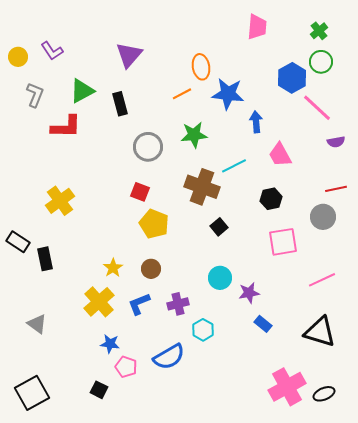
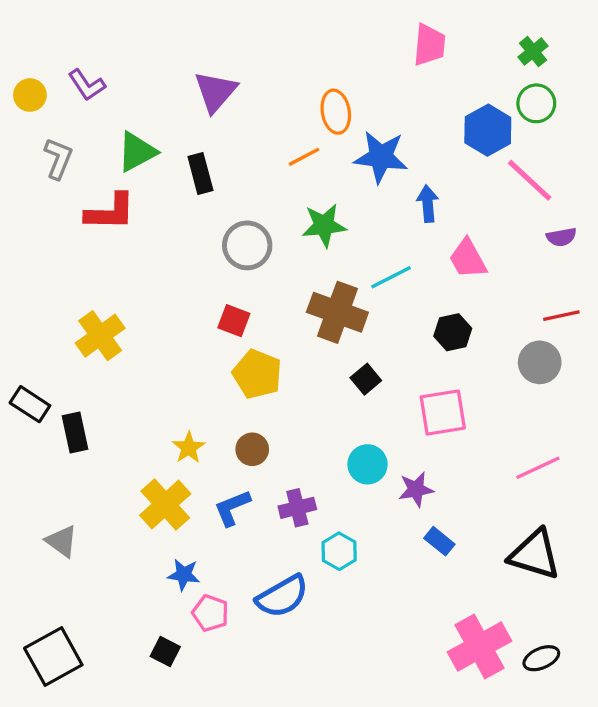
pink square: (283, 242) -> (443, 413), moved

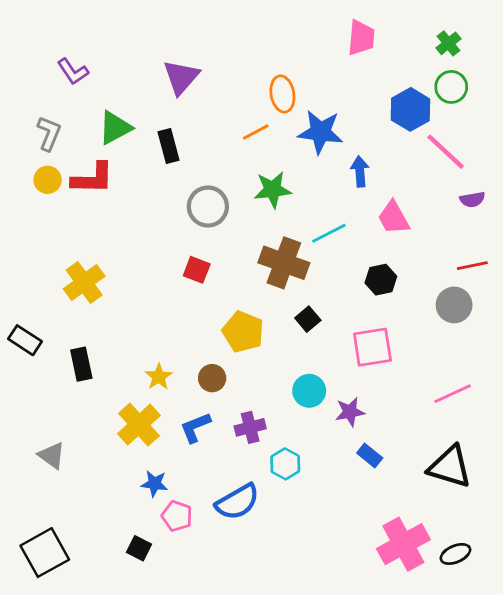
yellow circle: (30, 95) -> (48, 180), moved
yellow pentagon: (257, 374) -> (243, 332), moved
black rectangle: (75, 433) -> (81, 364), moved

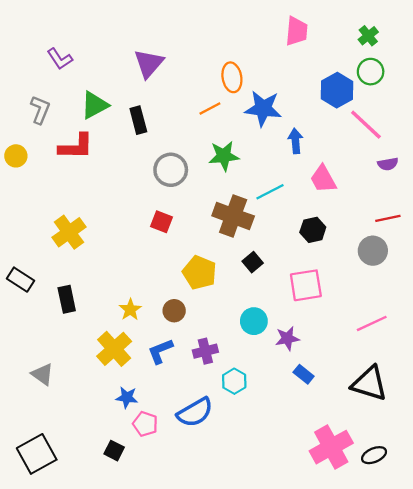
yellow circle: (48, 180) -> (16, 156), moved

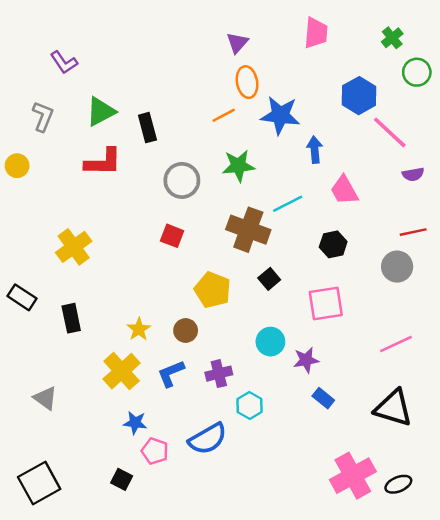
purple triangle: (149, 63) -> (237, 43), moved, size x0.7
green circle: (371, 72) -> (417, 72), moved
red L-shape: (76, 147) -> (103, 162), moved

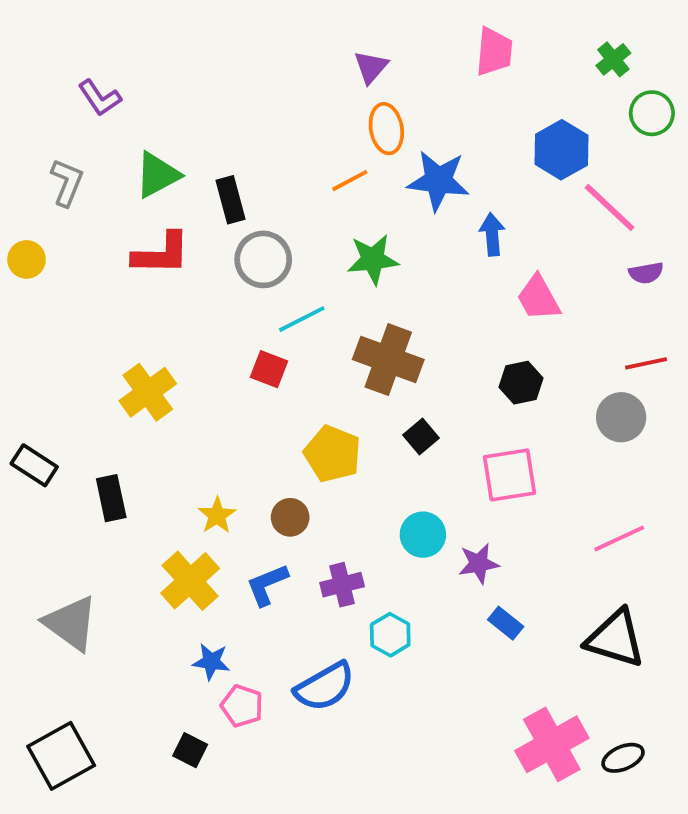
gray circle: (182, 180) -> (263, 259), moved
cyan line: (288, 204) -> (302, 319), moved
yellow cross: (74, 247) -> (148, 392), moved
gray triangle: (45, 398) -> (71, 623), size x1.5

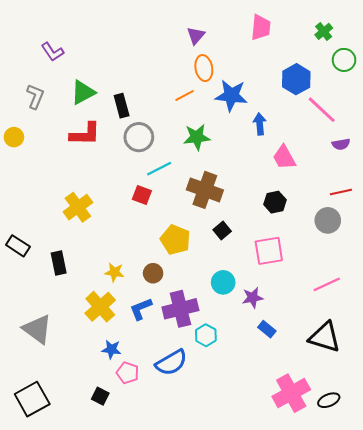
yellow star: (217, 515) -> (114, 272), turned -30
purple cross: (342, 585) -> (180, 309), size x1.6

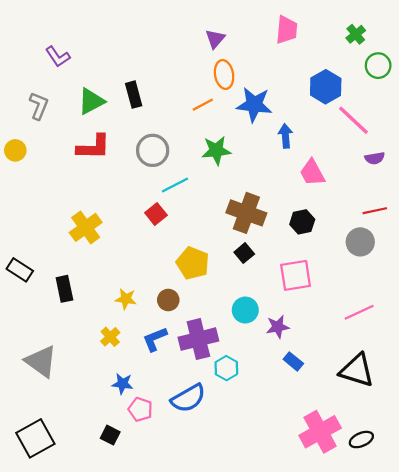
black rectangle: (122, 106) -> (134, 95), moved
brown cross: (205, 190) -> (246, 213), moved
red square: (142, 195) -> (156, 214), turned 30
yellow cross: (100, 307) -> (110, 337), size x0.6

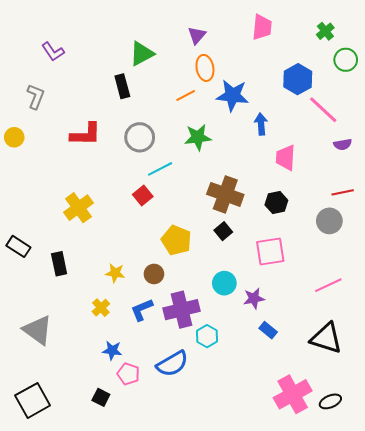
green triangle: (91, 101) -> (142, 54), moved
pink trapezoid: (312, 173) -> (286, 158), turned 32

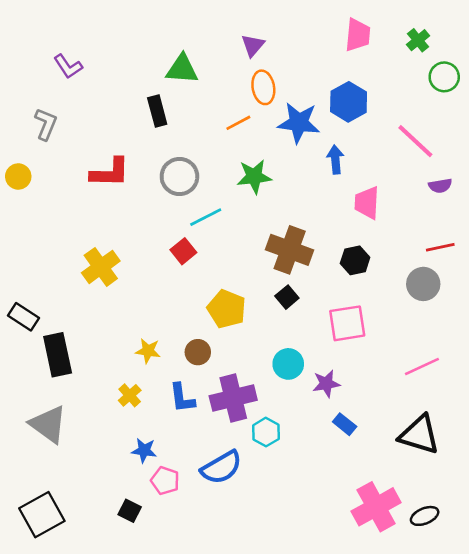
pink trapezoid: (262, 27) -> (358, 35), moved
green triangle: (142, 54) -> (182, 69), turned 32
blue hexagon: (298, 79) -> (349, 102), moved
black rectangle: (59, 264) -> (58, 355), moved, size x1.4
blue L-shape: (142, 310) -> (182, 398), turned -75

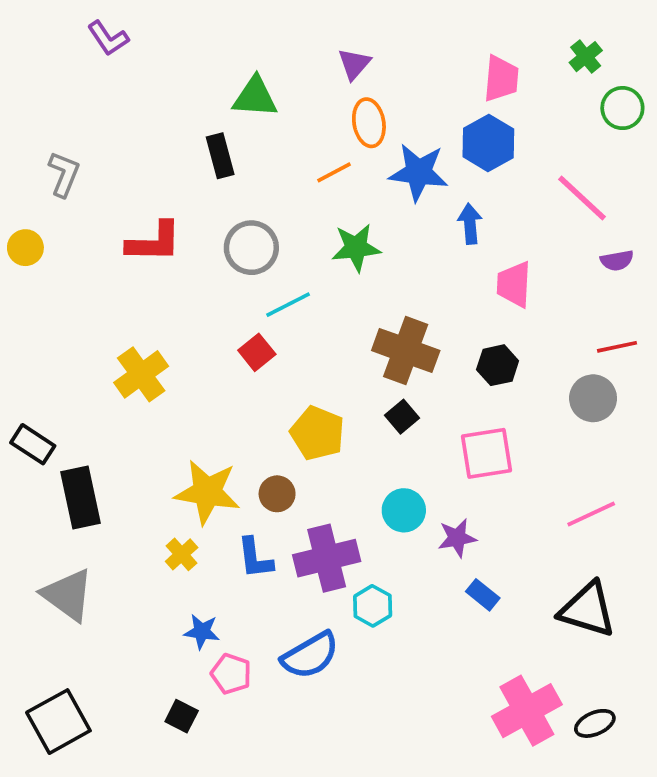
pink trapezoid: (358, 35) -> (501, 79), moved
purple L-shape: (68, 66) -> (108, 38), moved
yellow star: (148, 351) -> (207, 492), size x1.8

